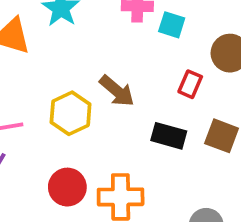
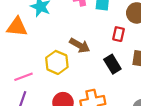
black rectangle: (169, 136) -> (112, 64), turned 54

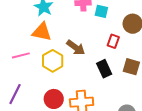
orange triangle: (17, 27) -> (42, 32), moved
pink line: (23, 77) -> (21, 55), moved

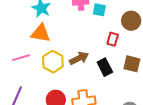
brown arrow: (76, 47) -> (79, 58), moved, turned -60

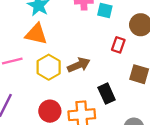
black rectangle: (105, 67) -> (107, 94), moved

